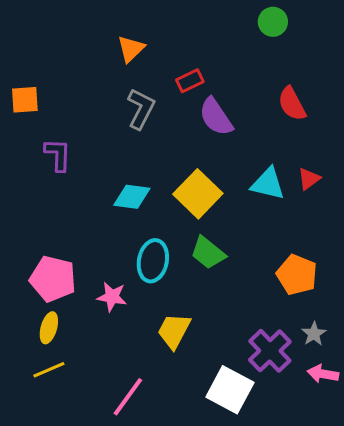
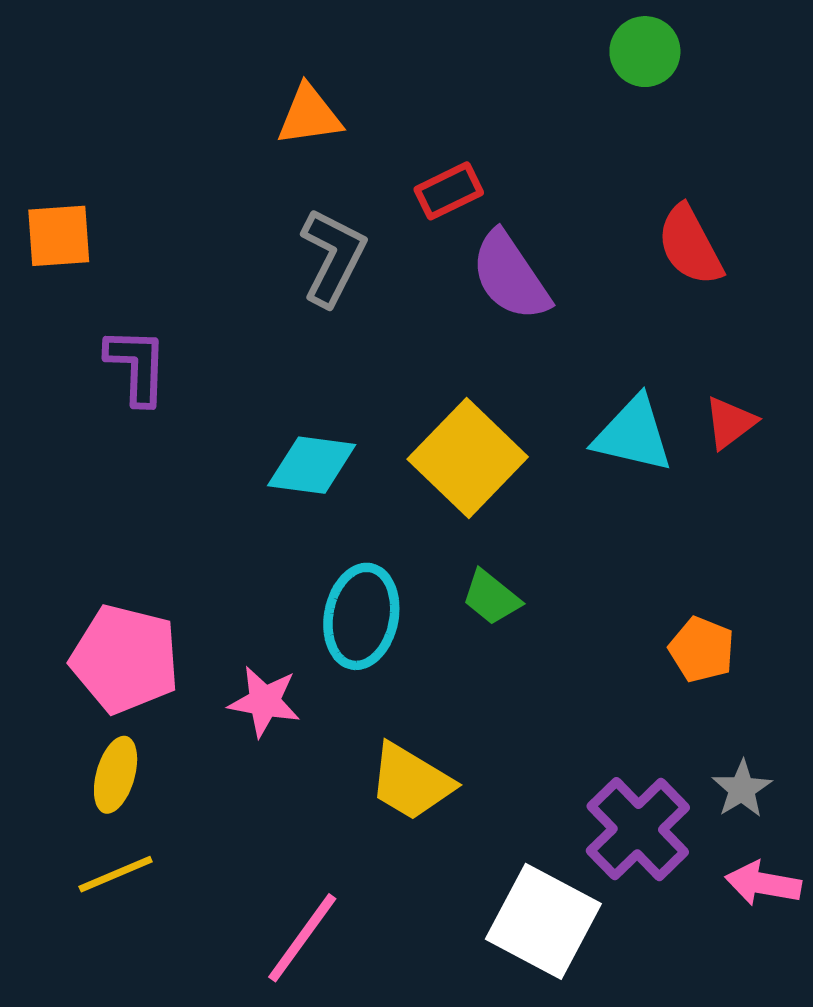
orange triangle: (131, 49) -> (309, 115), turned 36
green trapezoid: (208, 253) -> (491, 597), size x0.7
orange pentagon: (297, 275) -> (702, 649), size x0.7
yellow trapezoid: (174, 331) -> (411, 782), turned -87

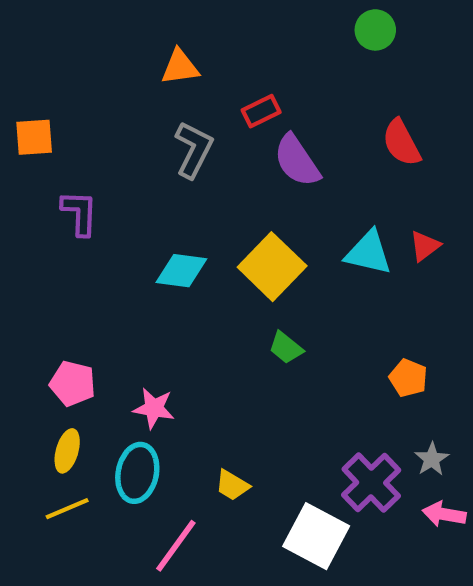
cyan ellipse: (361, 616) -> (137, 473), moved
pink pentagon: (125, 659) -> (73, 383), size x0.7
yellow trapezoid: (411, 782) -> (232, 485), moved, size x0.7

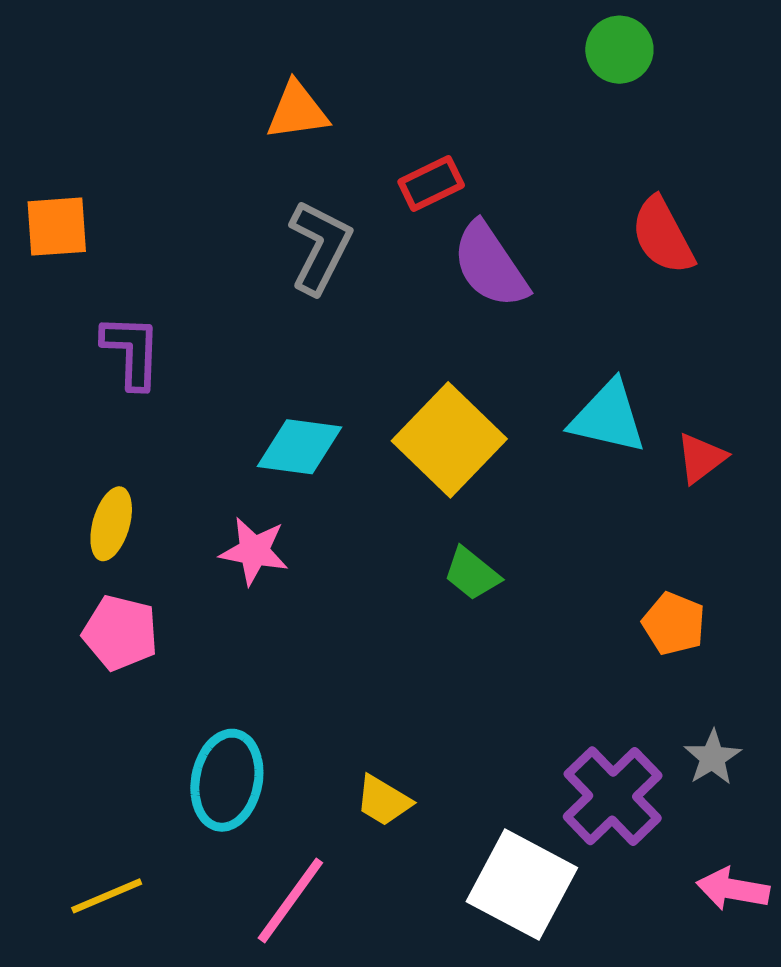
red triangle: (425, 246) -> (701, 458), moved
pink star: (154, 408) -> (254, 551), moved
yellow ellipse: (67, 451) -> (111, 524), moved
yellow line: (67, 509) -> (107, 896), moved
pink arrow: (444, 514) -> (733, 889), moved

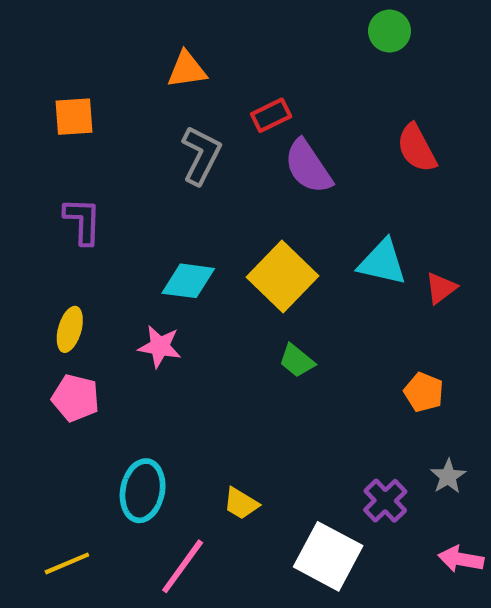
orange square: (57, 227) -> (74, 117), moved
purple cross: (613, 796) -> (385, 501), size x0.7

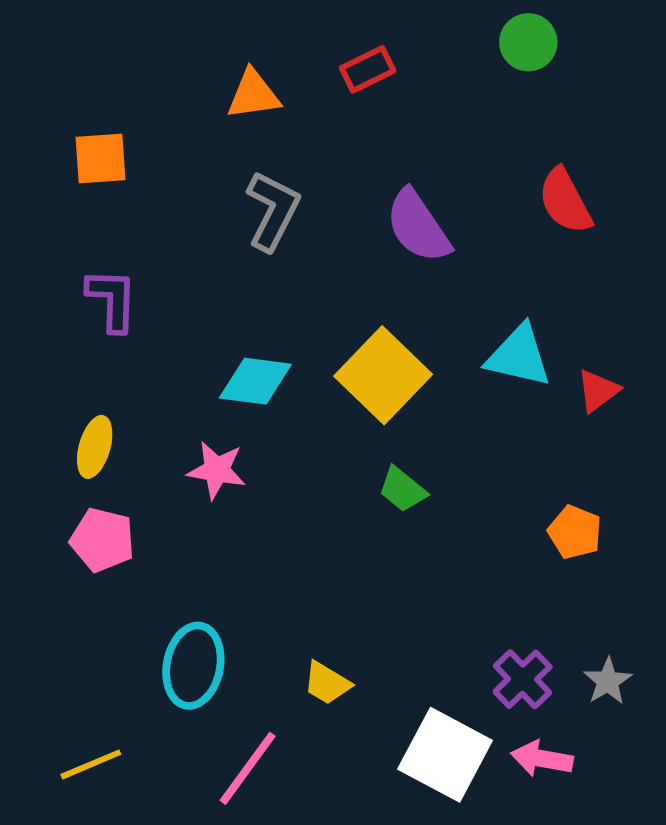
red rectangle: (271, 115) -> (368, 69), moved
gray star: (448, 476) -> (608, 681), moved
pink arrow: (461, 559) -> (542, 759), moved

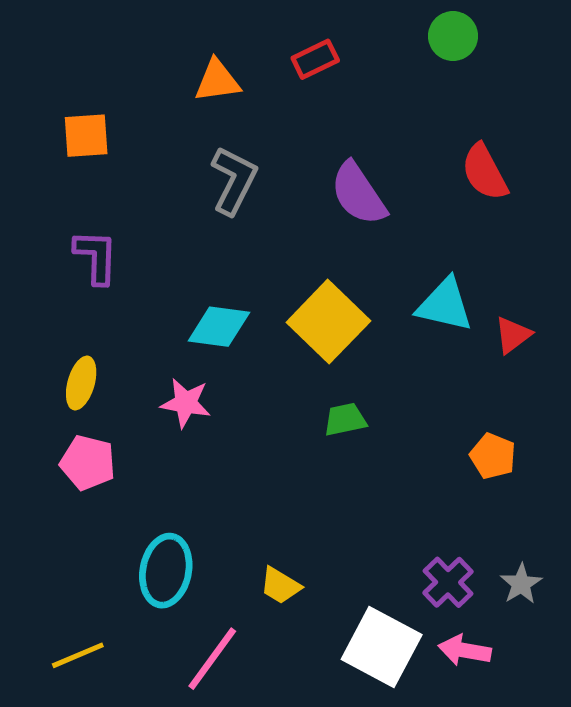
green trapezoid: (402, 489) -> (345, 420), turned 129

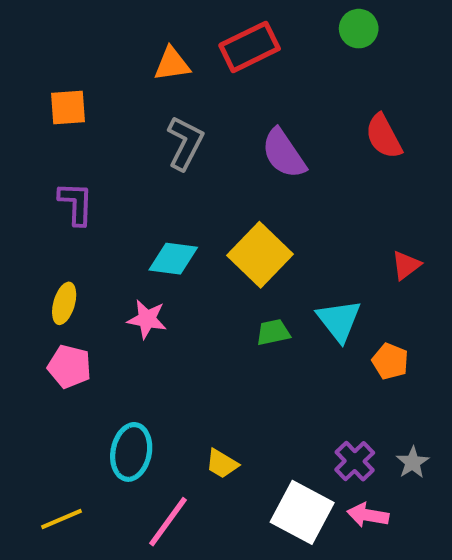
red rectangle: (315, 59) -> (250, 47), size x1.6
cyan triangle: (445, 305) -> (339, 320), moved, turned 39

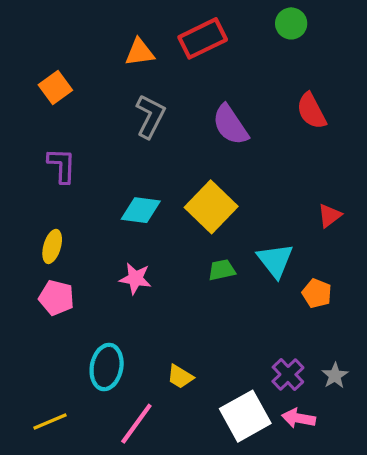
orange square: (68, 107) -> (55, 87), turned -32
pink star: (147, 319) -> (135, 278), moved
white square: (302, 512) -> (245, 416), turned 33

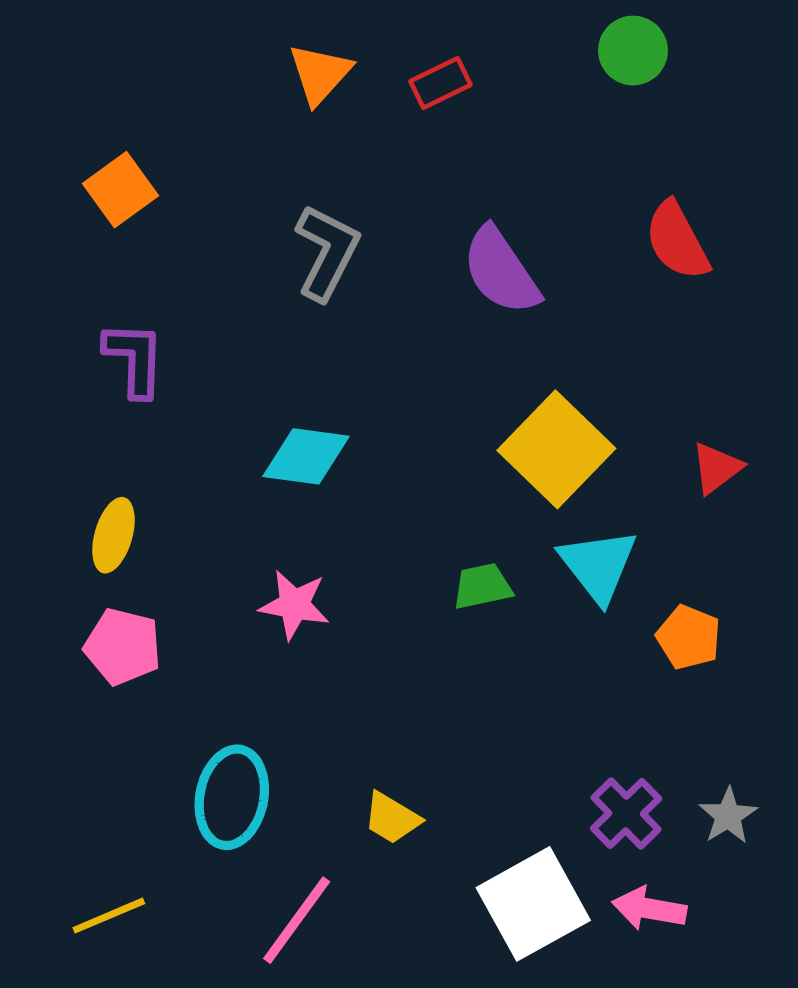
red rectangle: (203, 38) -> (440, 83), size x0.6
orange triangle: (140, 52) -> (320, 74), moved, turned -40
yellow square: (211, 207) -> (556, 449), moved

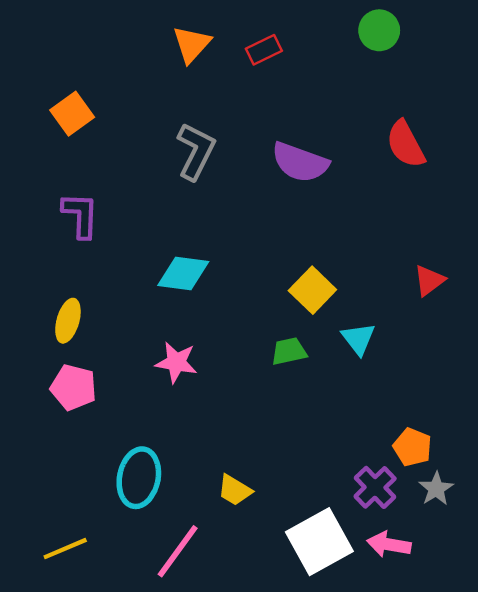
purple semicircle: (501, 271) -> (300, 162), turned -36
yellow square: (556, 449) -> (312, 290), moved, size x0.7
cyan triangle: (598, 565) -> (358, 339), size x0.7
orange pentagon: (689, 637) -> (413, 447), moved

